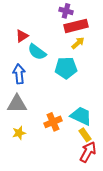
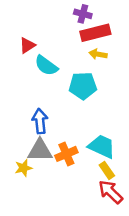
yellow arrow: (78, 43) -> (98, 54), turned -128
blue arrow: (19, 74) -> (40, 121), moved
gray triangle: (17, 104) -> (40, 150), moved
red arrow: (88, 152) -> (111, 192), turned -75

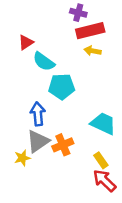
cyan pentagon: (83, 86) -> (62, 87), moved
cyan trapezoid: (102, 146) -> (103, 123), moved
gray triangle: (40, 150) -> (38, 141), turned -35

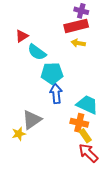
purple cross: (78, 13) -> (81, 11), moved
blue arrow: (38, 114) -> (56, 93), moved
orange cross: (63, 145) -> (79, 123), moved, turned 36

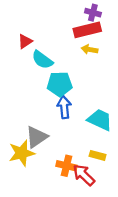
orange cross: (79, 123) -> (66, 166), moved
yellow star: (19, 134) -> (22, 153), size x1.6
yellow rectangle: (85, 136) -> (98, 155), turned -40
red arrow: (88, 153) -> (84, 175), moved

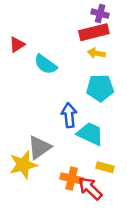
red triangle: (25, 41) -> (17, 45), moved
cyan pentagon: (60, 84) -> (100, 88), moved
cyan trapezoid: (100, 120) -> (90, 134), moved

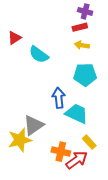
red rectangle: (94, 32) -> (80, 27), size x0.6
yellow rectangle: (105, 167) -> (89, 142), turned 32
red arrow: (90, 188) -> (77, 160), turned 100

